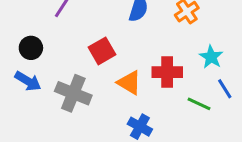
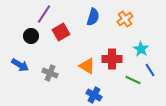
black circle: (31, 48) -> (31, 36), moved
red square: (102, 51) -> (61, 32), moved
gray cross: (73, 93) -> (50, 73), size x0.7

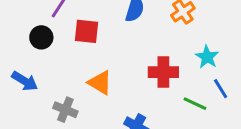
red square: (61, 32) -> (87, 31), turned 36
orange triangle: (87, 66) -> (100, 83), moved
gray cross: (50, 73) -> (65, 110), moved

